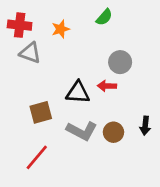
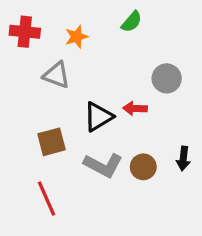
gray triangle: (30, 53) -> (57, 75), moved
gray circle: (120, 62) -> (167, 78), moved
black triangle: (78, 93) -> (98, 117), turned -35
red line: (37, 157) -> (46, 199), turned -64

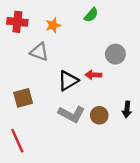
brown square: (51, 142) -> (23, 98), moved
red line: (46, 199) -> (17, 141), moved

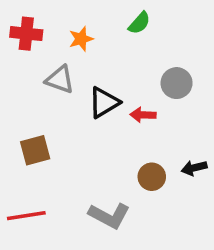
black triangle: (68, 81) -> (104, 102), moved
black arrow: (127, 110) -> (194, 168), turned 70
gray L-shape: (72, 114) -> (109, 216), moved
red line: (17, 141) -> (26, 216), turned -75

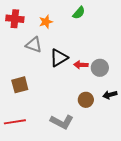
gray circle: (177, 83) -> (100, 68), moved

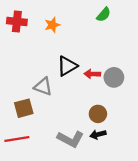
green semicircle: (79, 13) -> (104, 15), moved
gray triangle: (34, 45) -> (43, 87), moved
brown square: (20, 85) -> (24, 108), moved
black arrow: (110, 95) -> (98, 134), moved

